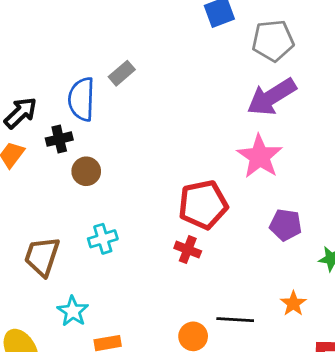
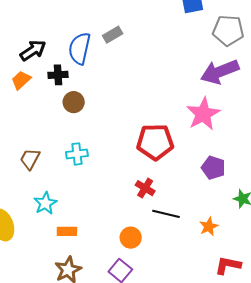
red cross: (188, 250) -> (145, 188), moved
brown trapezoid: (42, 256) -> (30, 159), size x0.7
black line: (235, 320) -> (166, 214), moved

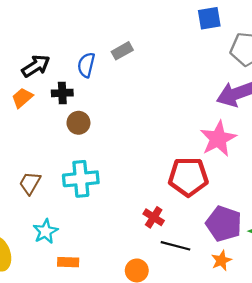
blue semicircle: (80, 48) -> (86, 65), size x0.7
red pentagon: (155, 142) -> (188, 177), moved
cyan cross: (77, 154) -> (81, 179), size x1.5
purple pentagon: (213, 168) -> (224, 224), moved, size x1.4

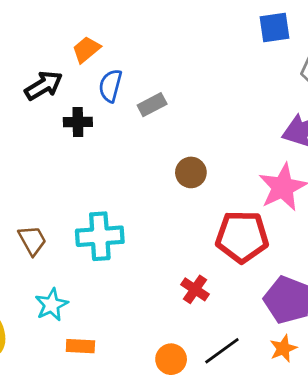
gray rectangle: (122, 51) -> (152, 105), moved
orange trapezoid: (22, 98) -> (86, 49), moved
brown circle: (78, 123) -> (191, 172), moved
brown trapezoid: (30, 183) -> (32, 240), turned 120
black line: (176, 246) -> (222, 351), moved, turned -52

